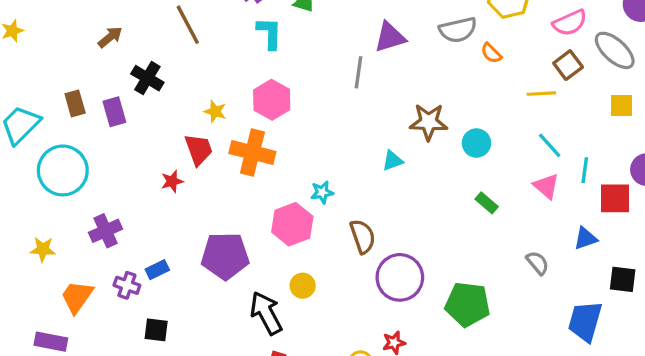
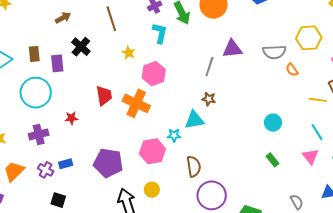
yellow star: (215, 112) -> (129, 53), moved
brown star: (429, 122) -> (209, 99), moved, size x0.6
cyan triangle: (393, 161) -> (194, 120), moved, size x1.5
cyan circle: (63, 170) -> (36, 93), moved
red star: (172, 181) -> (71, 118), moved

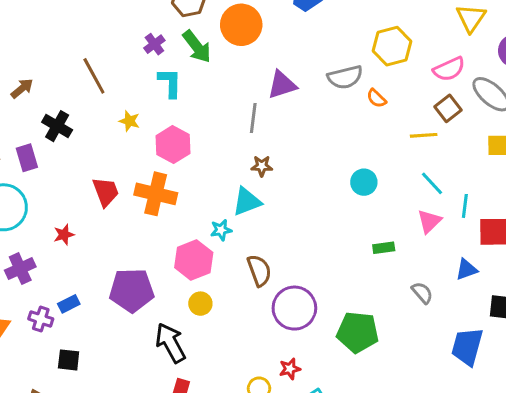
pink triangle: (310, 156) -> (429, 221), turned 36
green rectangle: (273, 160) -> (384, 248), moved, turned -48
yellow circle: (152, 190) -> (200, 304), moved

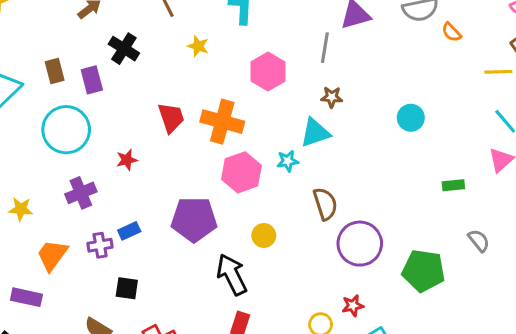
pink hexagon: (173, 145) -> (268, 72), moved
cyan circle: (364, 182) -> (411, 118), moved
pink hexagon: (194, 260) -> (241, 172), moved
gray semicircle: (422, 293) -> (479, 241), moved
purple cross: (41, 319) -> (100, 245), turned -30

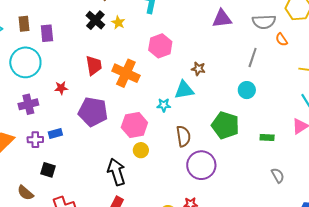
gray line: (325, 48) -> (253, 58), moved
black cross: (124, 49) -> (95, 20), moved
pink hexagon: (241, 172) -> (134, 125), moved
purple pentagon: (194, 219) -> (93, 112), moved
green pentagon: (423, 271) -> (225, 125), moved

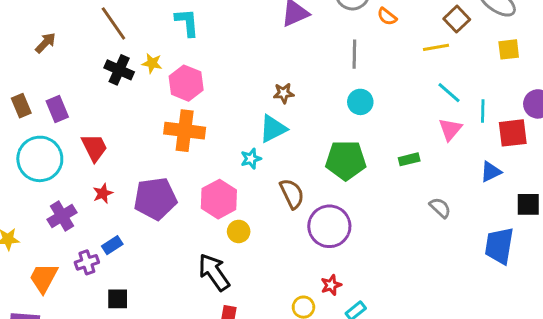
pink hexagon: (160, 46) -> (186, 83), moved
red trapezoid: (94, 65) -> (94, 148), moved
red star: (61, 88) -> (103, 193), moved

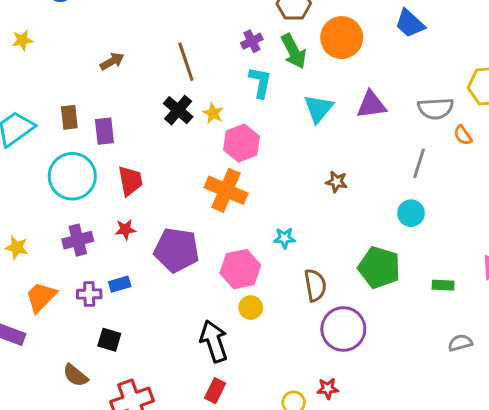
cyan triangle: (273, 129) -> (318, 109), moved, turned -40
gray semicircle: (440, 208) -> (460, 343), turned -75

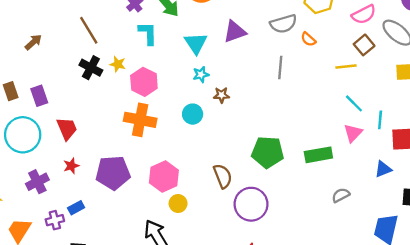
cyan circle: (411, 213) -> (193, 114), moved
cyan star: (284, 238) -> (201, 75), moved
green rectangle: (443, 285) -> (318, 155), size x1.6

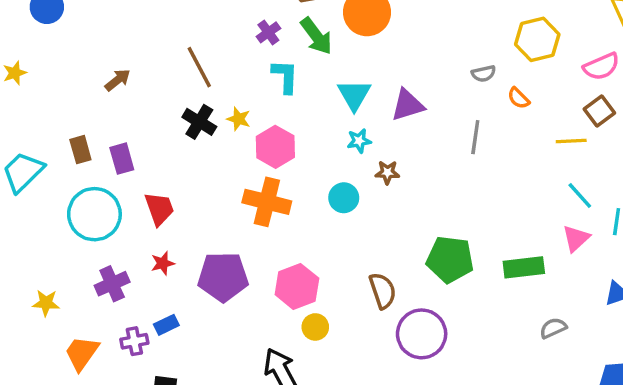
gray semicircle: (283, 24) -> (484, 74), size x0.6
purple triangle: (235, 32) -> (408, 105), moved

